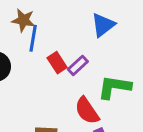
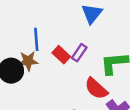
brown star: (23, 20) -> (28, 61), moved

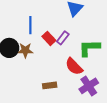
brown star: (28, 61) -> (25, 50), moved

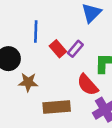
brown star: (25, 50) -> (28, 82), moved
brown rectangle: (50, 85) -> (57, 107), size x1.5

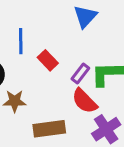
purple rectangle: (75, 49) -> (80, 73), moved

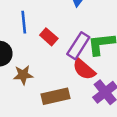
purple rectangle: (80, 73) -> (78, 46), size x1.5

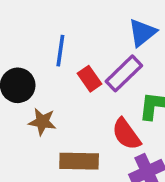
purple rectangle: (78, 46) -> (124, 73), moved

